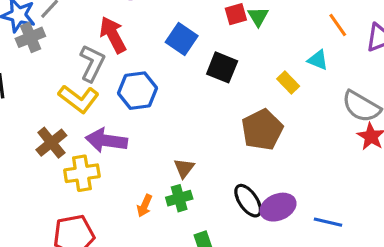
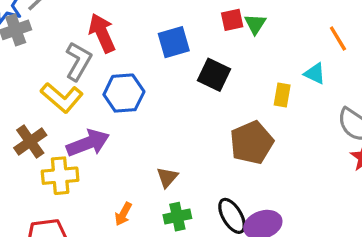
blue square: (182, 39) -> (174, 42), turned 36
yellow rectangle: (288, 83) -> (282, 95), turned 50
purple arrow: (106, 140) -> (88, 143), turned 147
green cross: (179, 198) -> (177, 217), moved

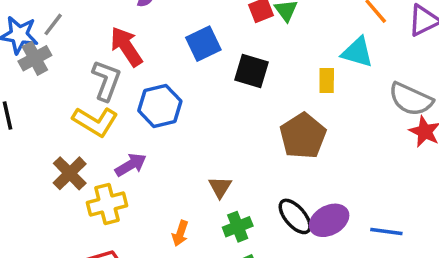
cyan triangle: (315, 74) -> (357, 52), size x1.4
purple arrow: (88, 143) -> (131, 165), size x0.7

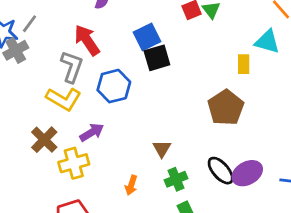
black square: (252, 71) -> (157, 58), moved, turned -32

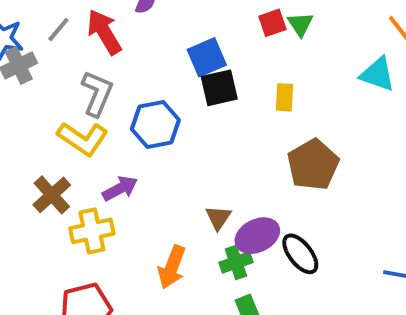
gray line: (30, 24) -> (58, 30), moved
red arrow: (87, 40) -> (104, 32), moved
yellow rectangle: (244, 64) -> (285, 97), moved
purple ellipse: (247, 173) -> (257, 236), moved
orange arrow: (131, 185) -> (172, 267), size x1.5

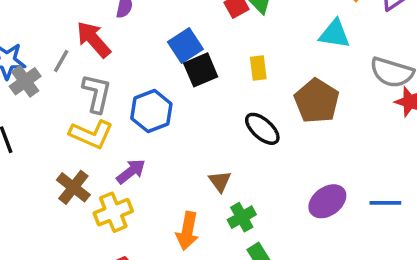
gray line: (58, 30) -> (61, 61), moved
brown pentagon: (313, 165) -> (317, 101), moved
purple ellipse: (257, 236) -> (327, 201), moved
black ellipse: (300, 254) -> (262, 129), moved

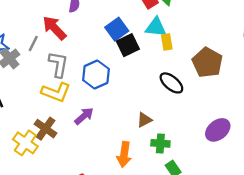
cyan triangle: (335, 34) -> (156, 27), moved
brown triangle: (220, 181) -> (144, 120), turned 42
yellow cross: (113, 212) -> (25, 143), moved, turned -30
green cross: (242, 217) -> (160, 143), turned 36

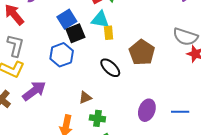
blue hexagon: (96, 75) -> (62, 55), moved
purple arrow: (84, 116) -> (34, 91), size x1.4
purple ellipse: (218, 130) -> (147, 110), turned -35

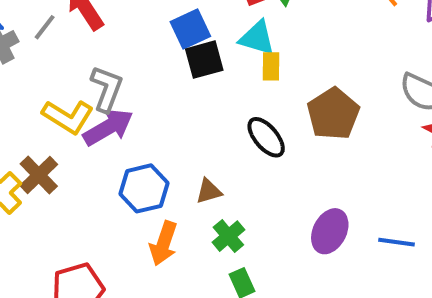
gray L-shape: (15, 46) -> (107, 89), moved
blue hexagon: (62, 55) -> (144, 188), moved
purple arrow: (34, 91) -> (108, 127), moved
green cross: (97, 118) -> (228, 236), turned 35

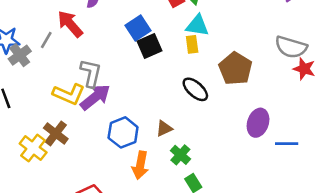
cyan triangle: (257, 38) -> (197, 26), moved
purple ellipse: (330, 231) -> (258, 123), moved

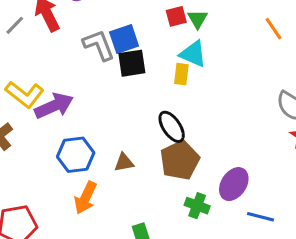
brown pentagon: (235, 69) -> (180, 160), moved
gray L-shape: (91, 73) -> (99, 45), moved, turned -48
green cross: (180, 155) -> (197, 206), moved, turned -36

